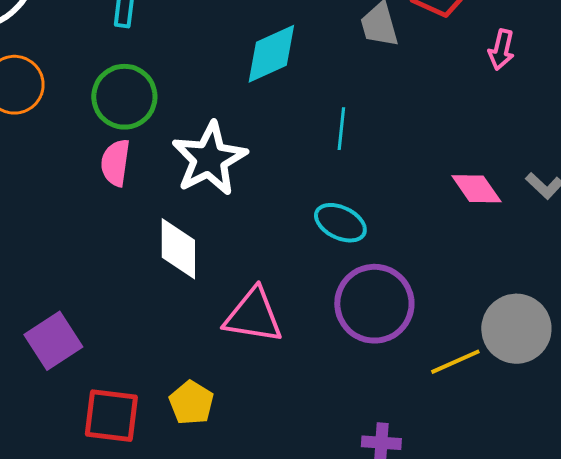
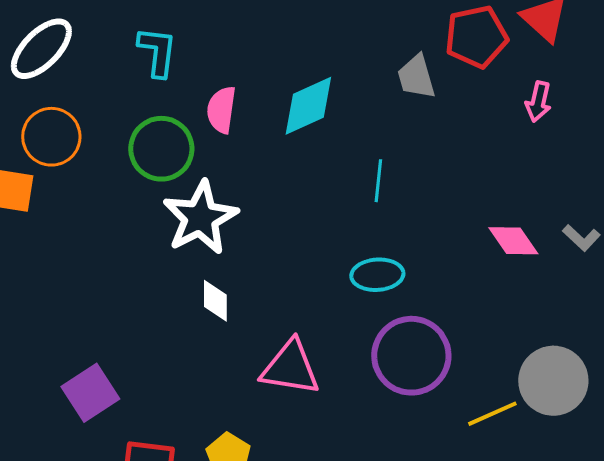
white star: (209, 159) -> (200, 218), moved
pink semicircle: (115, 163) -> (221, 110), moved
cyan ellipse: (340, 223) -> (377, 275), turned -30
white diamond: (178, 249) -> (215, 301), size x0.7

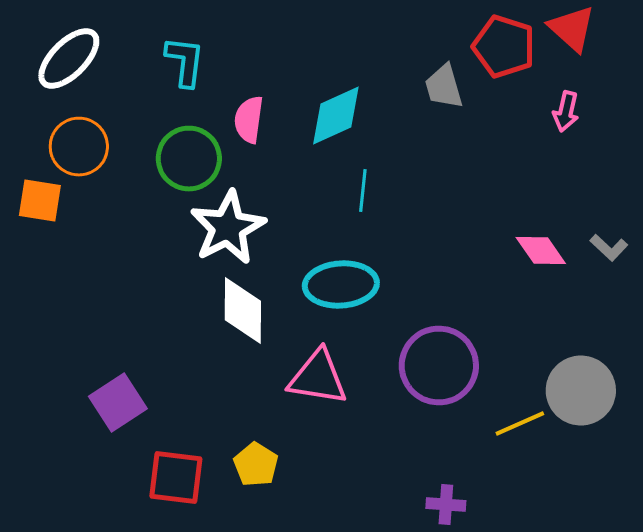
red pentagon: (476, 37) -> (504, 46), turned 30
cyan line: (378, 181) -> (363, 190), moved
cyan ellipse: (377, 275) -> (341, 284), moved, size x1.4
white diamond: (215, 301) -> (243, 310), size x1.6

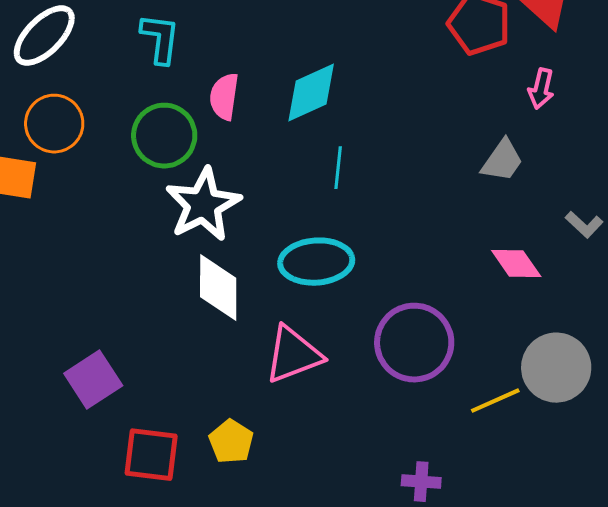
gray trapezoid: (444, 86) -> (502, 161), moved, turned -129
pink diamond: (541, 250) -> (516, 264), moved
pink triangle: (318, 378) -> (293, 355), turned -30

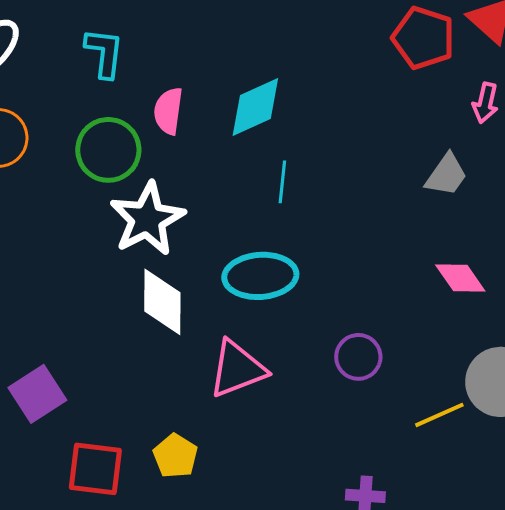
purple circle: (414, 343) -> (358, 357), size x0.6

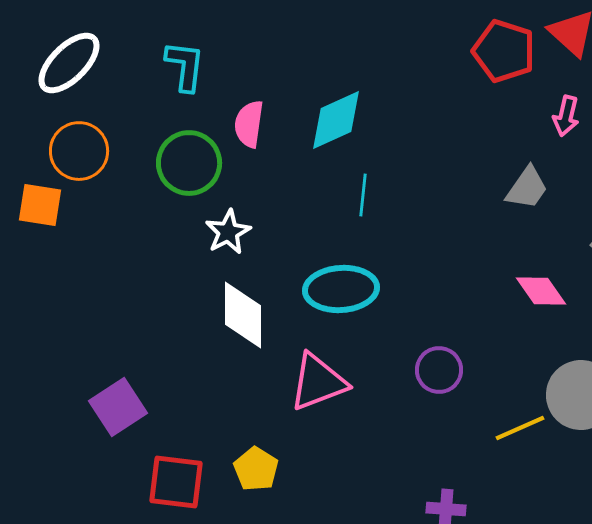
white star: (147, 219) -> (228, 232), size x0.6

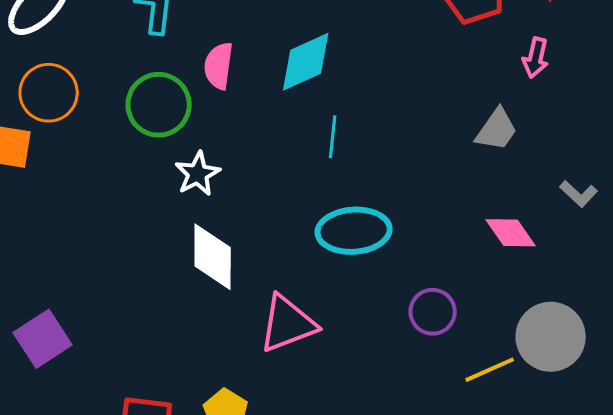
cyan ellipse: (341, 289) -> (354, 231), moved
purple circle: (439, 370) -> (433, 312), moved
purple square: (118, 407) -> (43, 339), moved

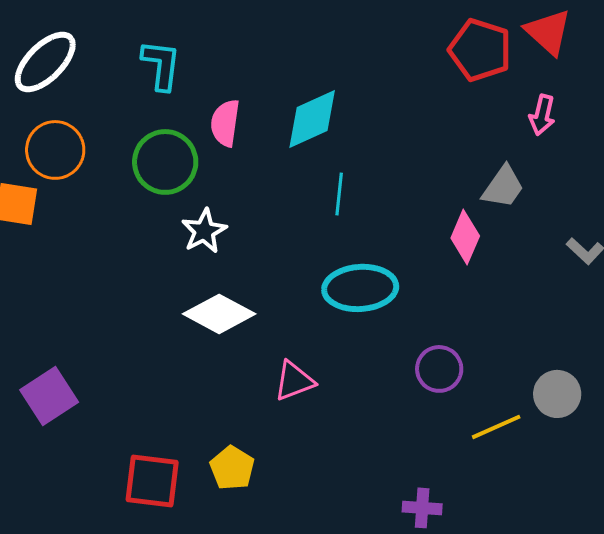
pink diamond: (511, 233) -> (465, 237), moved, turned 58
white diamond: (213, 257) -> (219, 314), turned -62
pink triangle: (288, 324) -> (294, 381), size x0.7
gray circle: (551, 337) -> (557, 394), size x0.7

